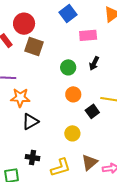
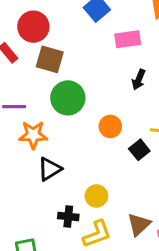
green circle: (68, 67) -> (68, 98), moved, size x1.5
yellow circle: (72, 133) -> (96, 196), moved
black cross: (32, 158) -> (68, 216), moved

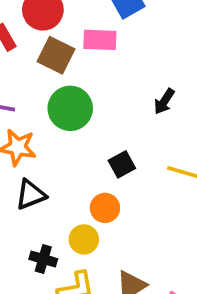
pink rectangle: (128, 39) -> (100, 40), moved
orange circle: (110, 126) -> (105, 208), moved
black square: (139, 150) -> (122, 164), moved

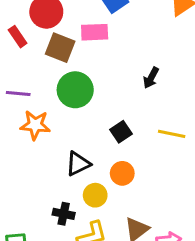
black triangle: (31, 195) -> (78, 164), moved
orange circle: (105, 208) -> (122, 173), moved

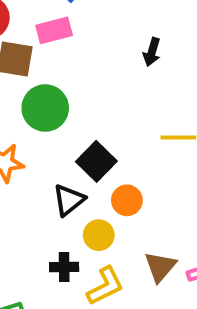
black arrow: (151, 78) -> (152, 52), moved
black square: (121, 132) -> (96, 161), moved, size x1.4

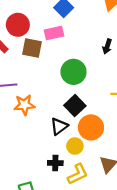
green circle: (45, 108) -> (73, 72), moved
orange circle: (127, 200) -> (91, 127), size x1.5

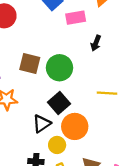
pink rectangle: (54, 33) -> (76, 18), moved
brown square: (32, 48) -> (30, 64), moved

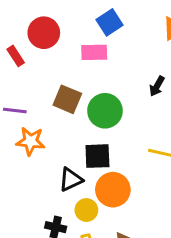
pink rectangle: (76, 18) -> (94, 52), moved
black square: (59, 103) -> (97, 156), turned 30

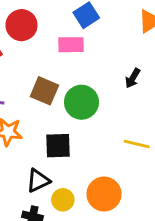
black square: (97, 156) -> (58, 146), moved
black triangle: (71, 179) -> (38, 181), moved
orange circle: (113, 190) -> (104, 194), moved

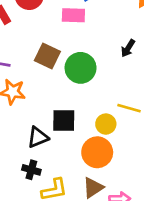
black square: (58, 146) -> (64, 120), moved
yellow circle: (63, 200) -> (106, 124), moved

